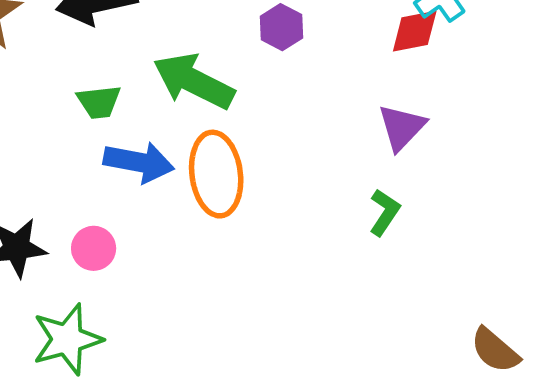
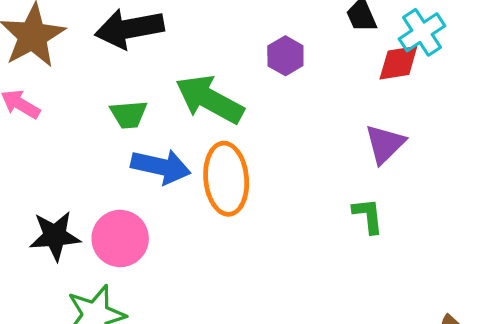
green L-shape: (384, 212) -> (368, 216), turned -42
pink circle: (94, 248) -> (120, 238), size x1.5

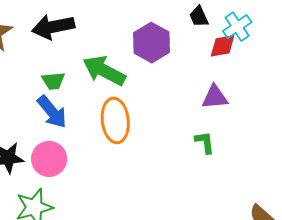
purple hexagon: (285, 56) -> (151, 43), size x1.6
purple triangle: (385, 144) -> (215, 97), turned 40
blue arrow: (161, 167) -> (52, 112), moved, turned 39

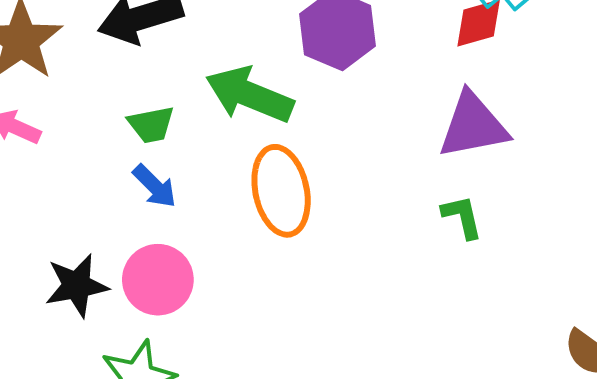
purple triangle: (215, 97) -> (473, 126), size x1.4
blue arrow: (52, 112) -> (155, 186), size x0.7

